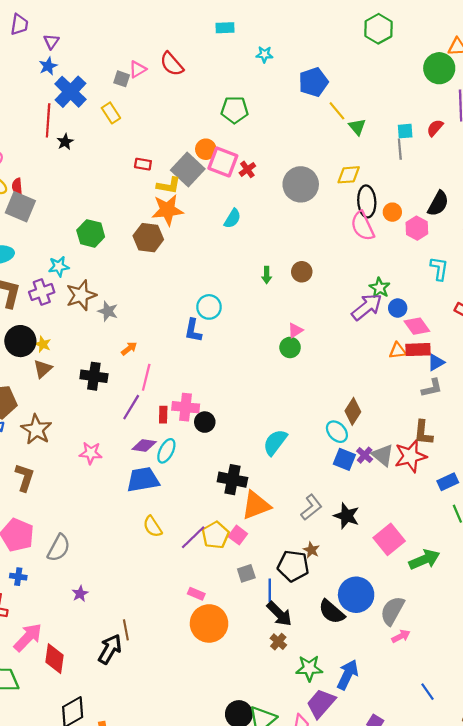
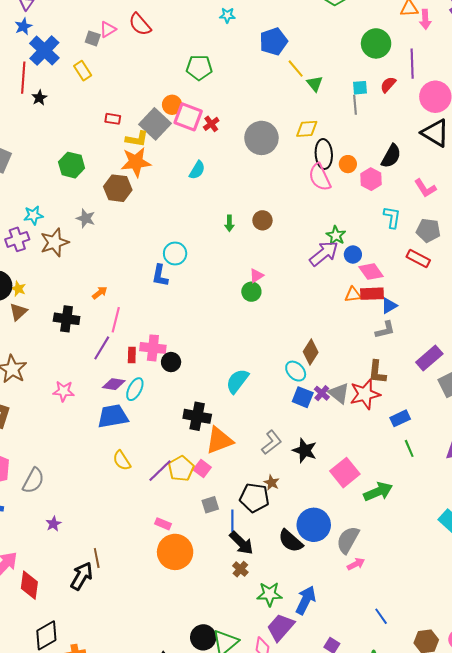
green circle: (439, 68) -> (376, 43), moved
green hexagon: (91, 233) -> (72, 165), moved
gray star: (108, 311) -> (86, 218), moved

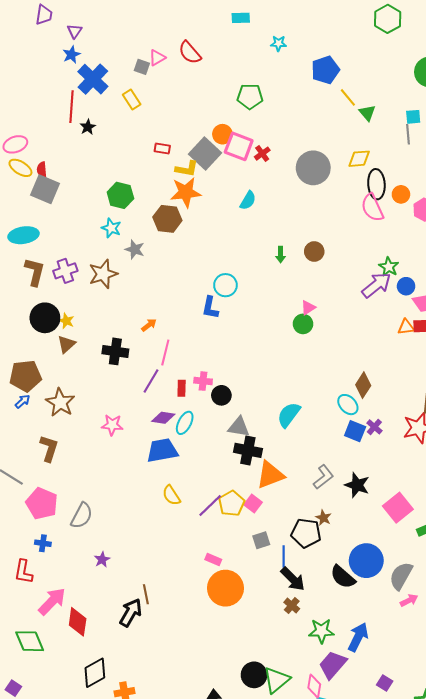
cyan star: (33, 215) -> (111, 228), moved, turned 30
pink cross: (153, 348) -> (203, 381), size x0.7
gray triangle: (339, 393) -> (239, 427), moved, turned -30

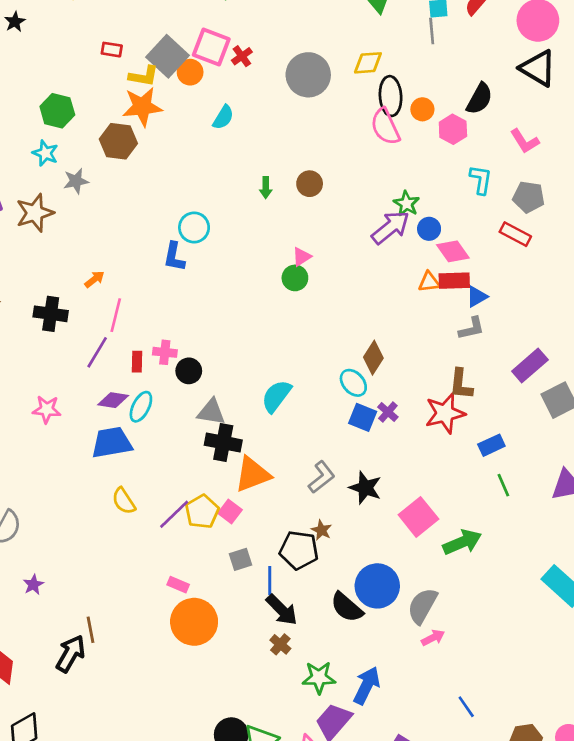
orange circle: (222, 134) -> (190, 72), moved
gray star: (135, 249) -> (76, 181), turned -30

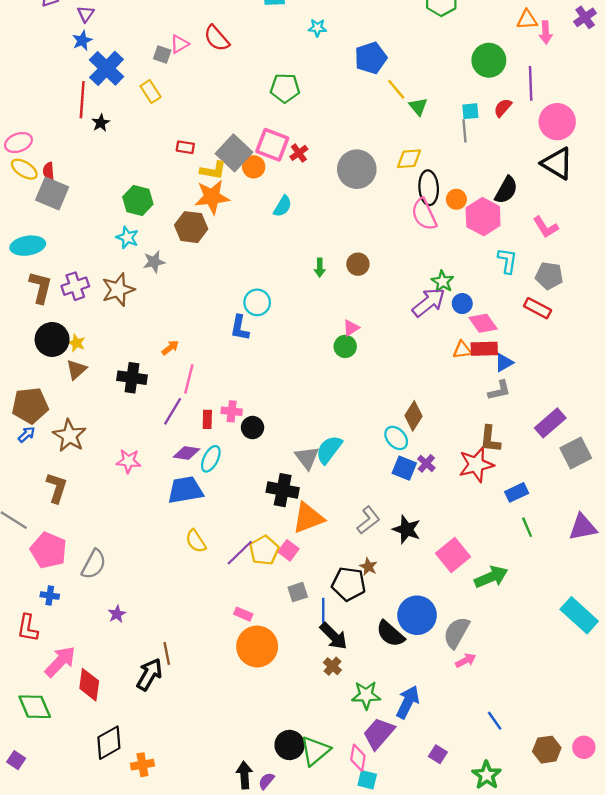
pink hexagon: (453, 129) -> (483, 217), size x1.4
gray triangle: (211, 412) -> (307, 458), moved, turned 44

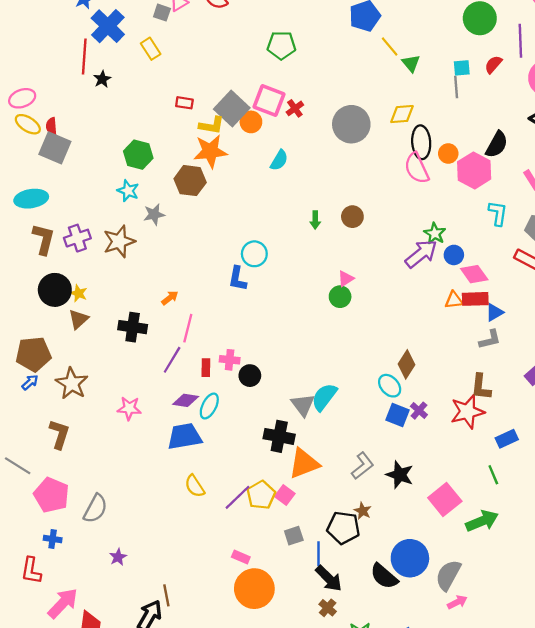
green line: (527, 527) -> (493, 475), moved

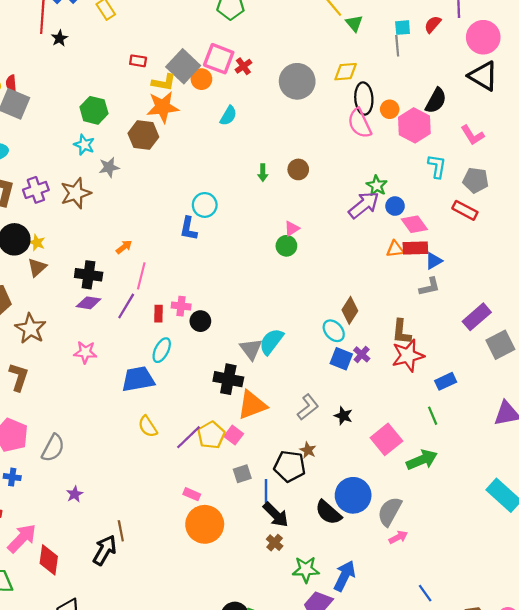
brown L-shape: (481, 387) -> (401, 332), moved
purple diamond: (186, 400) -> (89, 303), moved
black star: (400, 475) -> (343, 416), size x0.7

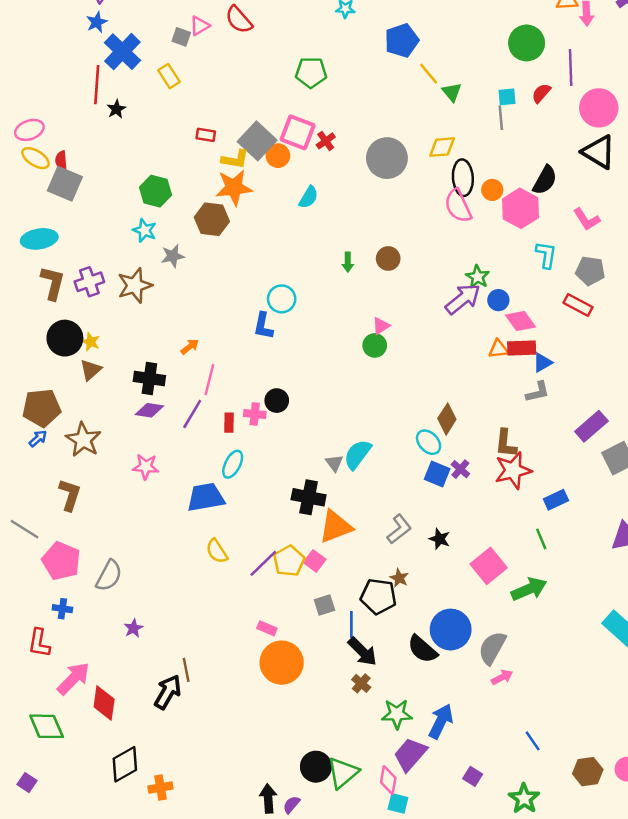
black circle: (200, 321) -> (277, 401), moved
gray triangle: (251, 349) -> (334, 463), size x0.7

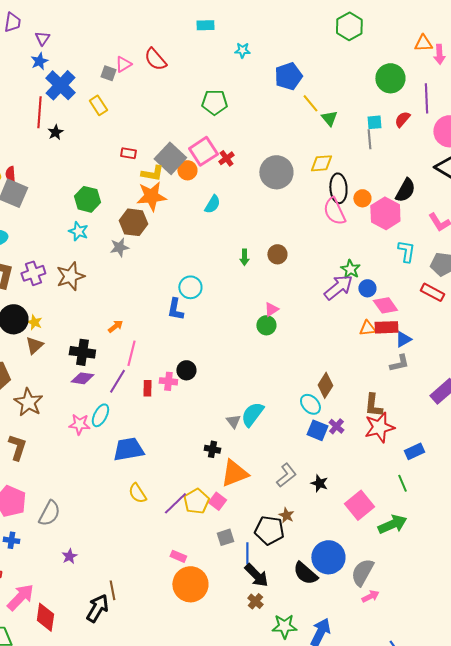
pink square: (298, 132) -> (203, 151), turned 36
gray star: (173, 256) -> (119, 247), moved
cyan ellipse: (233, 464) -> (100, 415), moved
black cross: (309, 497) -> (212, 449), size x0.6

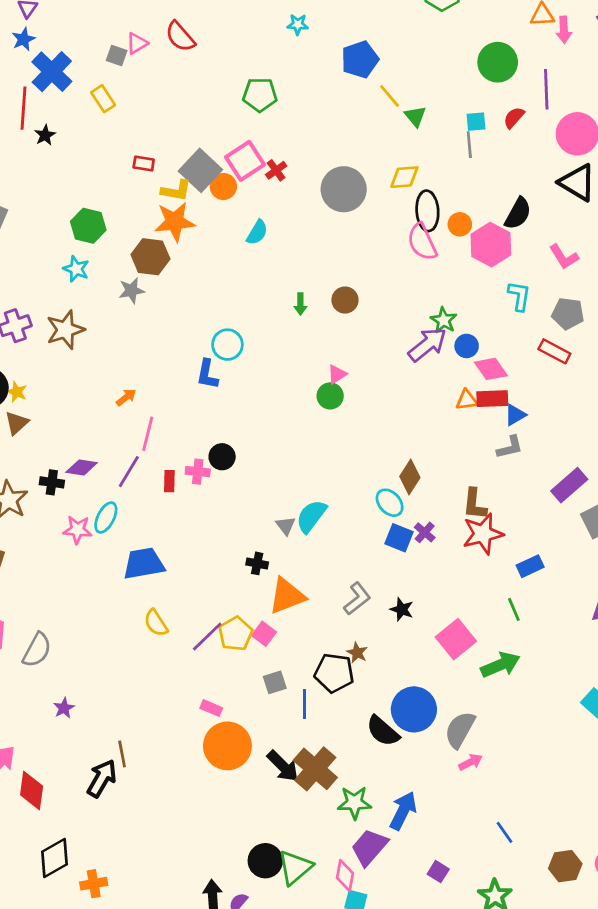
black cross: (82, 352) -> (52, 482), moved, size x0.7
black arrow: (256, 575) -> (283, 766), moved
brown cross: (255, 601) -> (315, 769), size x2.0

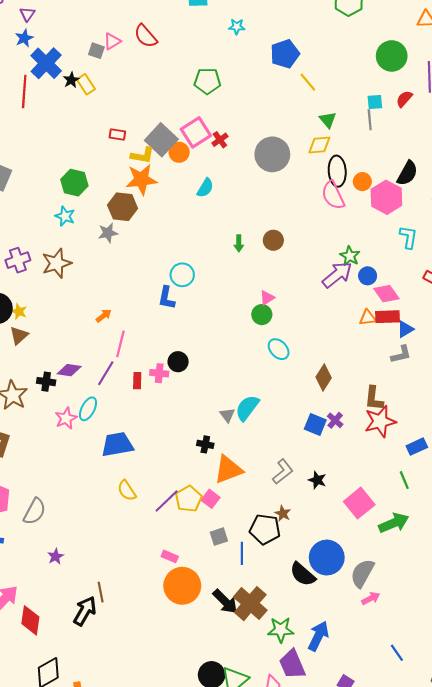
green triangle: (415, 116) -> (328, 120), moved
black star: (45, 135) -> (71, 80), moved
cyan ellipse: (390, 503) -> (279, 349), moved
pink star: (77, 530) -> (66, 418), turned -30
purple trapezoid: (369, 847) -> (292, 664), turned -64

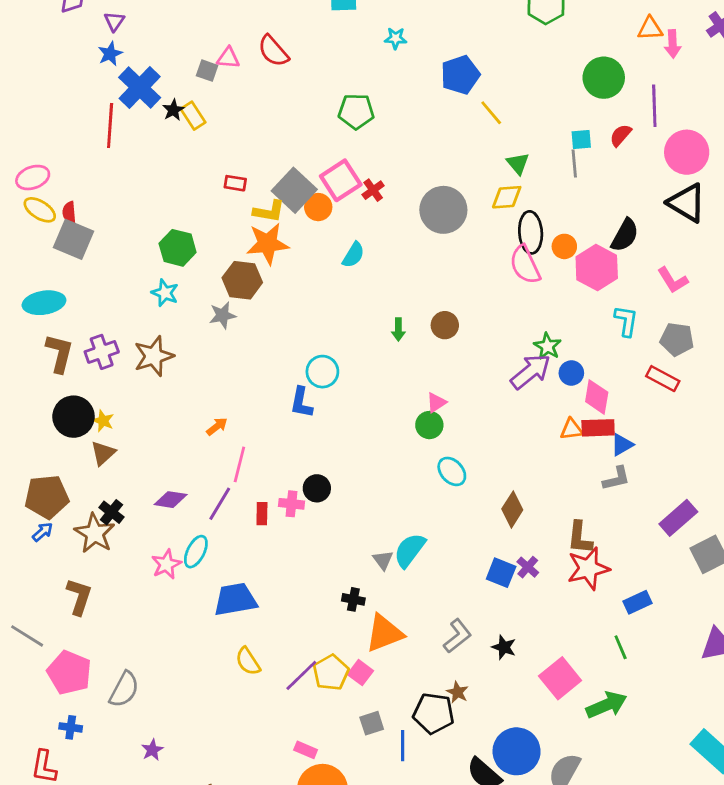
pink triangle: (112, 41) -> (228, 58), turned 36
pink diamond: (386, 294) -> (597, 397), turned 45
black cross: (46, 382) -> (111, 512), moved, turned 30

